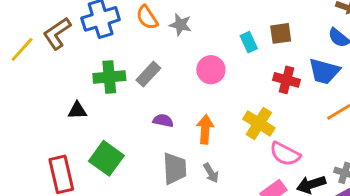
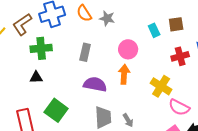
gray rectangle: (148, 74) -> (85, 52), turned -30
green cross: (109, 77) -> (41, 48), moved
red cross: (286, 80) -> (180, 56), turned -30
purple semicircle: (163, 121) -> (95, 84), size x1.6
orange arrow: (205, 129) -> (124, 74), moved

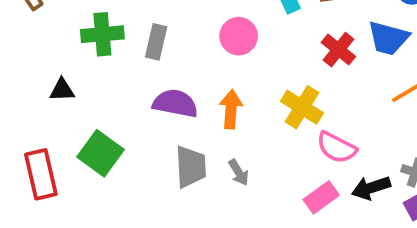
green cross: (41, 48) -> (102, 34), moved
red cross: (180, 56) -> (338, 50), turned -36
orange arrow: (124, 74) -> (231, 109), moved

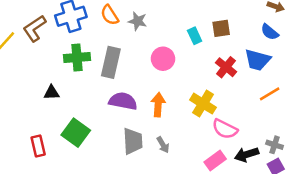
gray rectangle: (156, 42) -> (111, 62), size x1.4
red rectangle: (41, 174) -> (38, 146), size x0.7

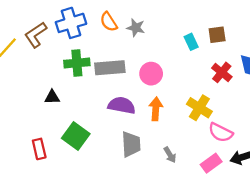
pink circle: (163, 59) -> (151, 74), moved
gray rectangle: (111, 62) -> (110, 68), turned 72
gray arrow: (163, 145) -> (170, 155), moved

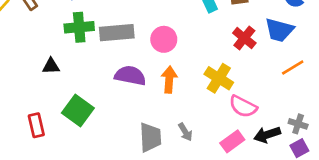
gray trapezoid: (131, 144) -> (150, 137), moved

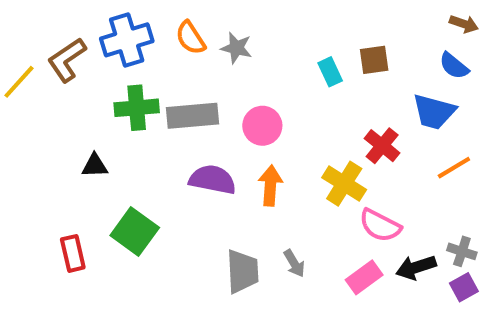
red cross: (244, 38) -> (382, 146), moved

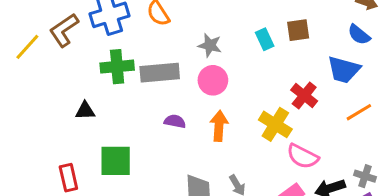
gray star: (236, 48) -> (210, 45), moved
purple semicircle: (212, 180) -> (175, 121), size x0.6
green square: (135, 231) -> (116, 161), turned -36

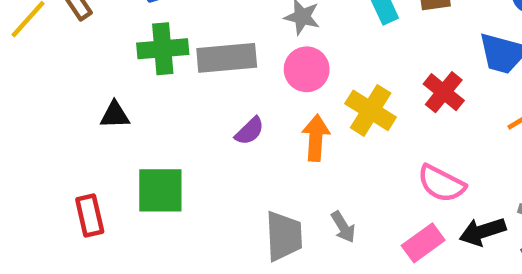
purple semicircle: (175, 121) -> (250, 131), turned 125
yellow cross: (275, 124) -> (371, 110), moved

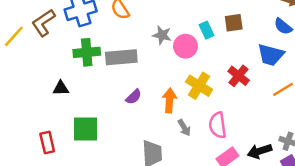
pink circle: (307, 69) -> (185, 46), moved
pink semicircle: (441, 184) -> (218, 125), moved, turned 55
gray arrow: (343, 227) -> (184, 128), moved

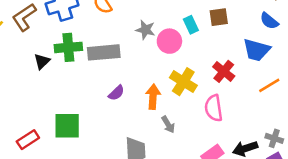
black triangle: (61, 88) -> (42, 61), moved, turned -42
pink semicircle: (218, 125) -> (214, 108), moved
red rectangle: (47, 142) -> (28, 140), turned 70

